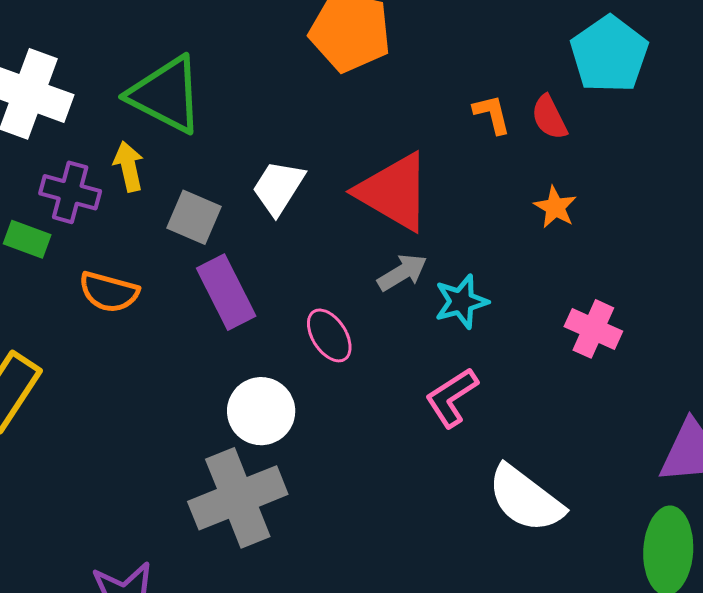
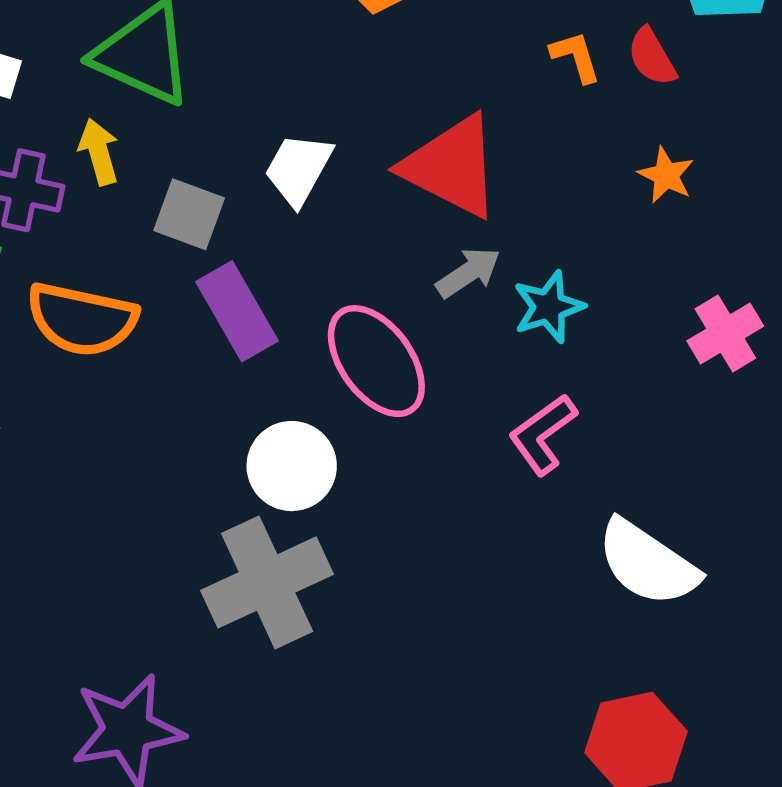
orange semicircle: (109, 292) -> (82, 319), size x1.4
pink cross: (593, 329) -> (725, 333), turned 38
pink ellipse: (329, 335) -> (376, 361), size x1.6

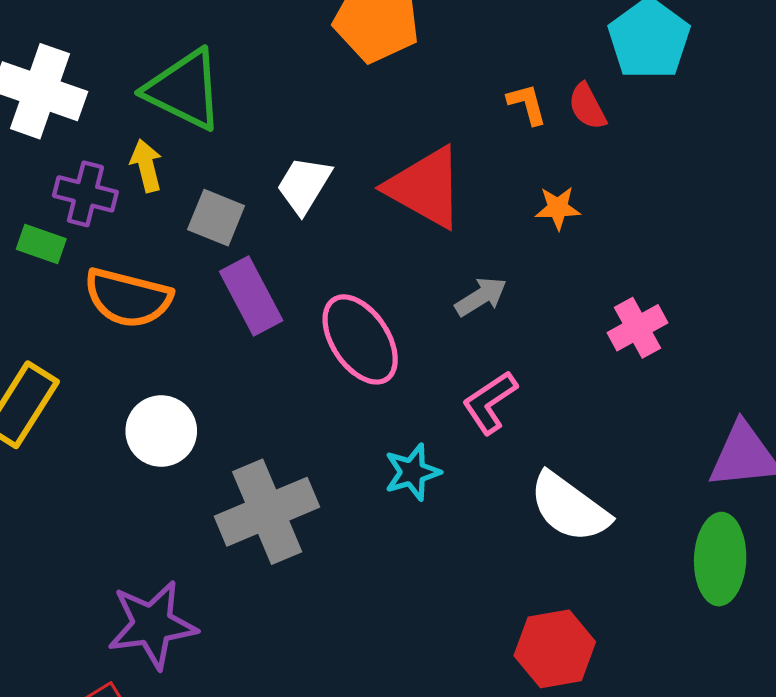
orange star: (666, 175) -> (558, 208), moved, turned -30
gray arrow: (468, 273) -> (481, 297), moved
cyan star: (549, 307) -> (412, 472), moved
white circle: (292, 466) -> (161, 431), moved

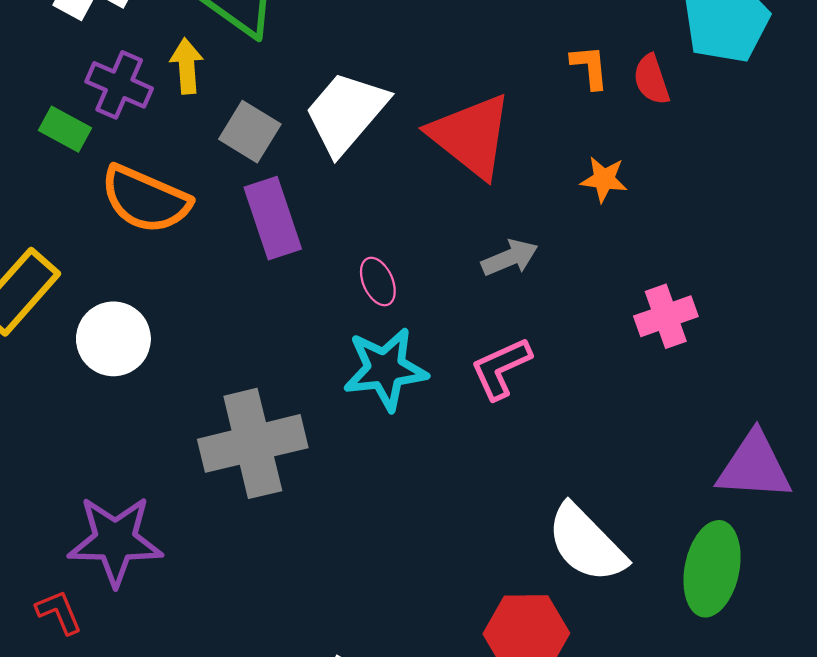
white trapezoid: (304, 185) -> (346, 113), size x1.4
pink ellipse: (360, 339) -> (378, 282), size x0.5
white circle: (161, 431) -> (113, 339), moved
cyan star: (412, 472) -> (385, 369), moved, size x1.4
white semicircle: (569, 507) -> (586, 543), moved

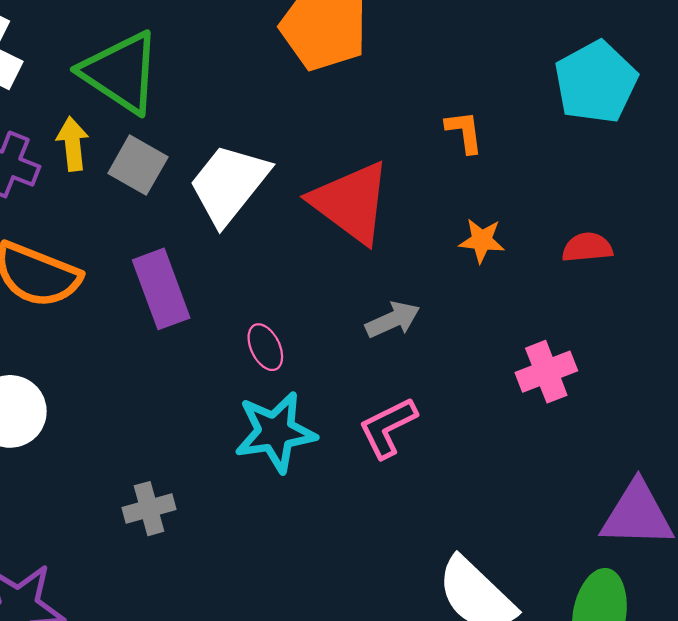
red semicircle: (651, 79) -> (587, 247), moved, turned 105
gray square: (250, 132) -> (138, 165), moved
gray cross: (253, 443) -> (149, 509), size x0.5

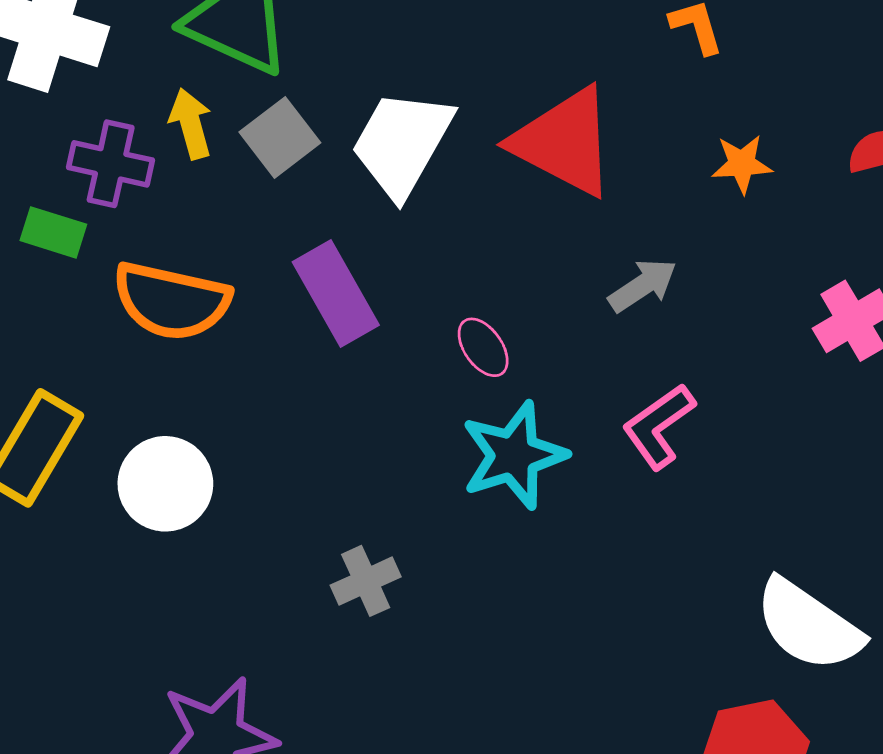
gray square: (138, 165) -> (280, 137), turned 32

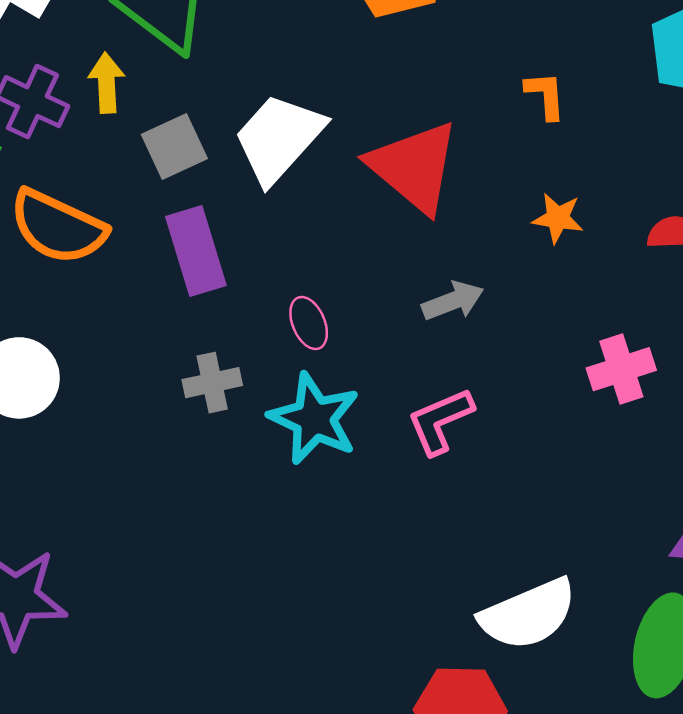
gray square: (280, 137) -> (174, 147), moved
cyan star: (514, 455) -> (314, 419), turned 30
gray cross: (366, 581) -> (212, 383), moved
white semicircle: (808, 625) -> (528, 614), turned -70

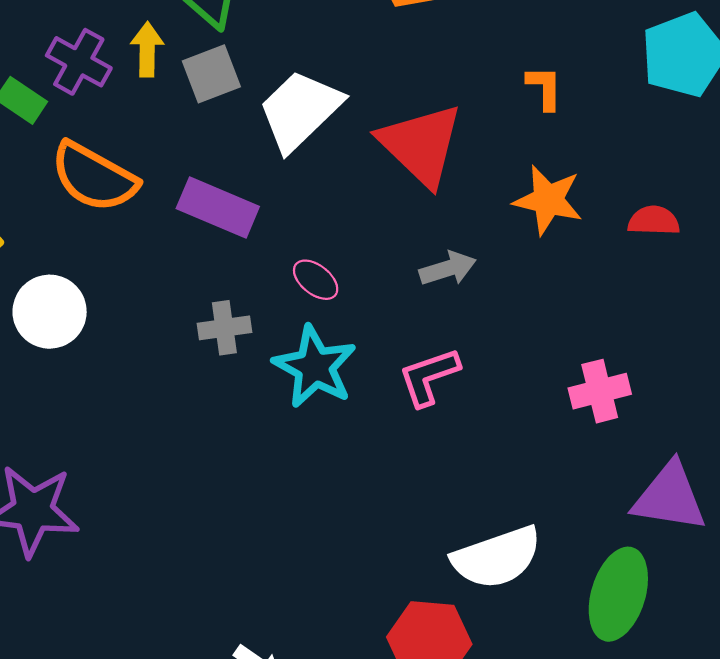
gray square: (174, 147) -> (211, 74), moved
orange star: (558, 218) -> (548, 200), size x1.5
purple rectangle: (196, 251) -> (218, 207), turned -54
pink ellipse: (309, 323) -> (316, 280), turned -33
pink cross: (621, 369) -> (600, 391), moved

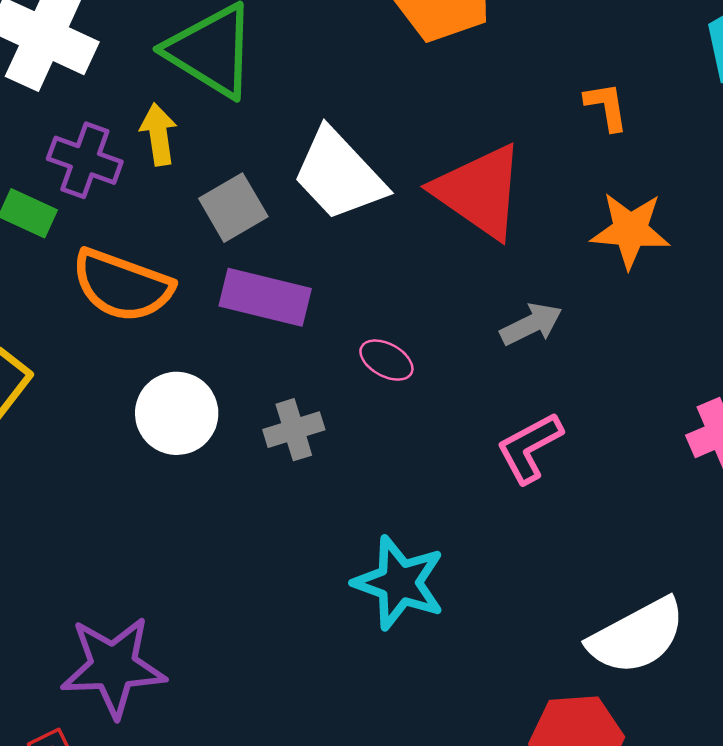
gray square: (211, 74) -> (233, 208), moved
white trapezoid: (300, 110) -> (339, 175), turned -80
white circle: (50, 312) -> (177, 413), moved
cyan star: (315, 367) -> (399, 583), moved

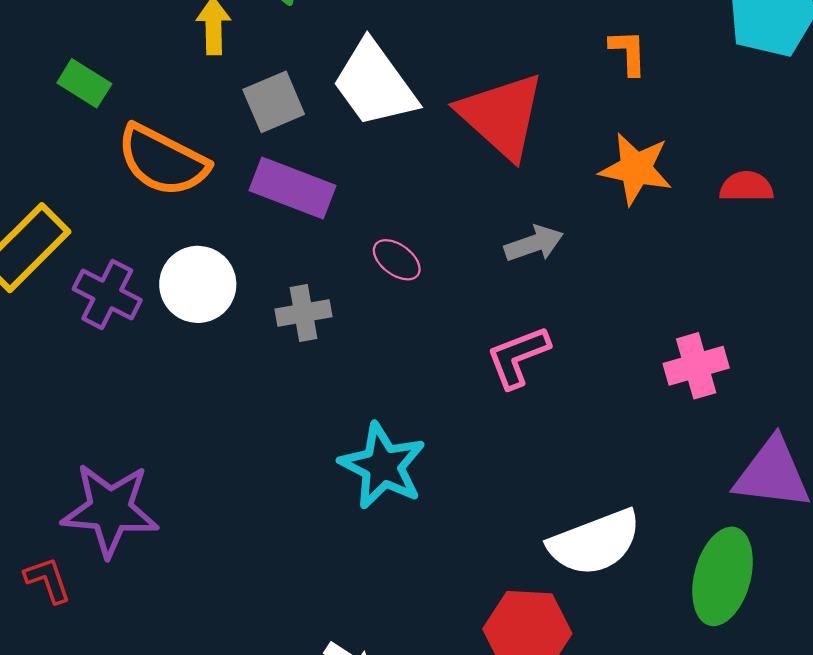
purple cross: (85, 160) -> (107, 295), moved

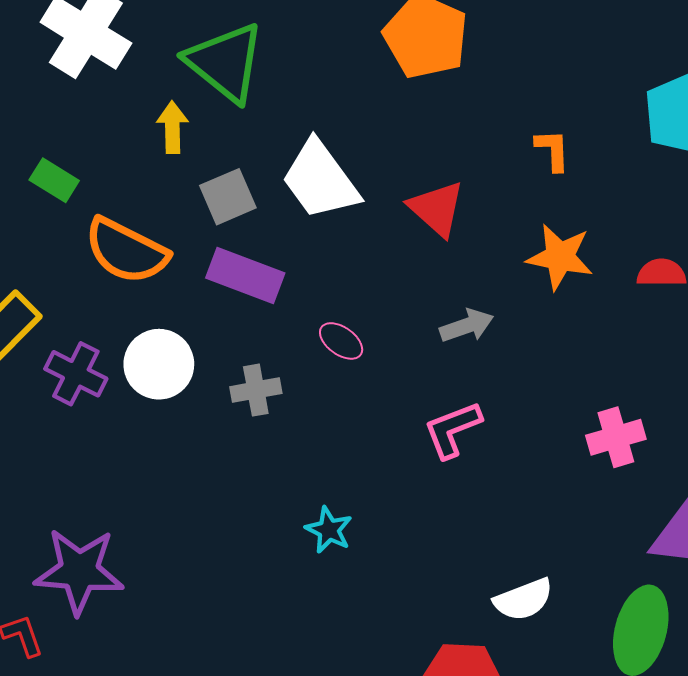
red triangle: (502, 116) -> (437, 209), size x0.7
cyan star: (383, 466) -> (329, 530), size x0.6
white semicircle: (595, 542) -> (523, 599), size x0.7

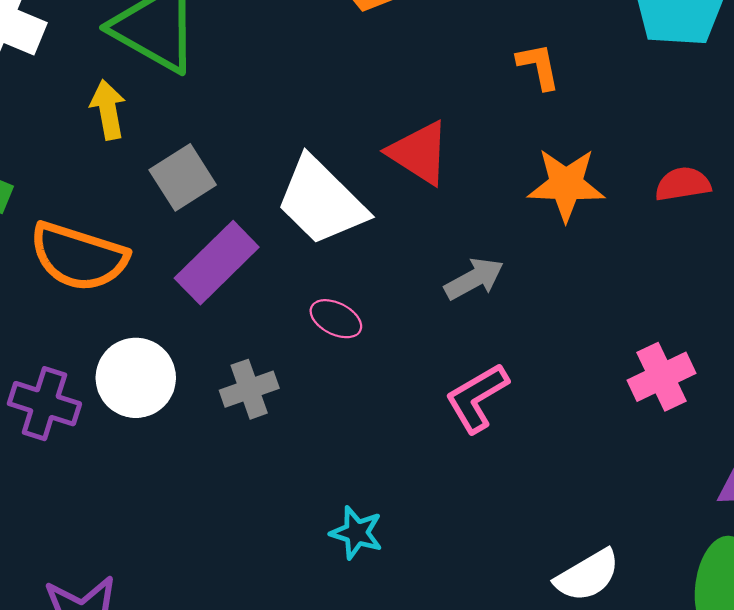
white trapezoid: (320, 180) -> (321, 201), moved
purple rectangle: (245, 276) -> (217, 263), turned -56

